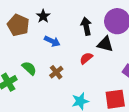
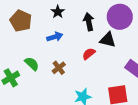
black star: (43, 16) -> (58, 12), moved
blue arrow: (52, 41) -> (55, 37), turned -42

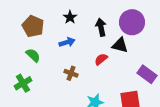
green semicircle: (32, 64) -> (33, 55), moved
brown cross: (59, 68) -> (71, 73), turned -32

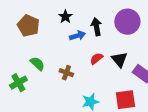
blue arrow: (67, 42) -> (77, 36), moved
black triangle: (120, 45) -> (119, 60), moved, turned 36
green semicircle: (33, 55) -> (37, 64), moved

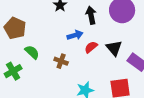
brown pentagon: (28, 26) -> (15, 28), moved
blue arrow: (77, 36) -> (75, 35), moved

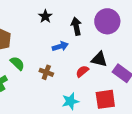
red semicircle: (91, 47) -> (82, 71), moved
black triangle: (114, 48) -> (99, 59), turned -36

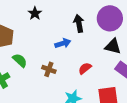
black star: (45, 16) -> (35, 13), moved
black triangle: (99, 59) -> (113, 46), moved

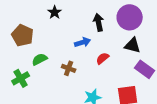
green semicircle: (20, 60) -> (40, 59), turned -70
red semicircle: (85, 68) -> (103, 58), moved

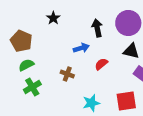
green semicircle: (40, 59) -> (26, 65), moved
green cross: (21, 78) -> (32, 87), moved

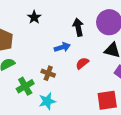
green cross: (32, 87) -> (25, 86), moved
cyan star: (91, 103) -> (47, 101), moved

